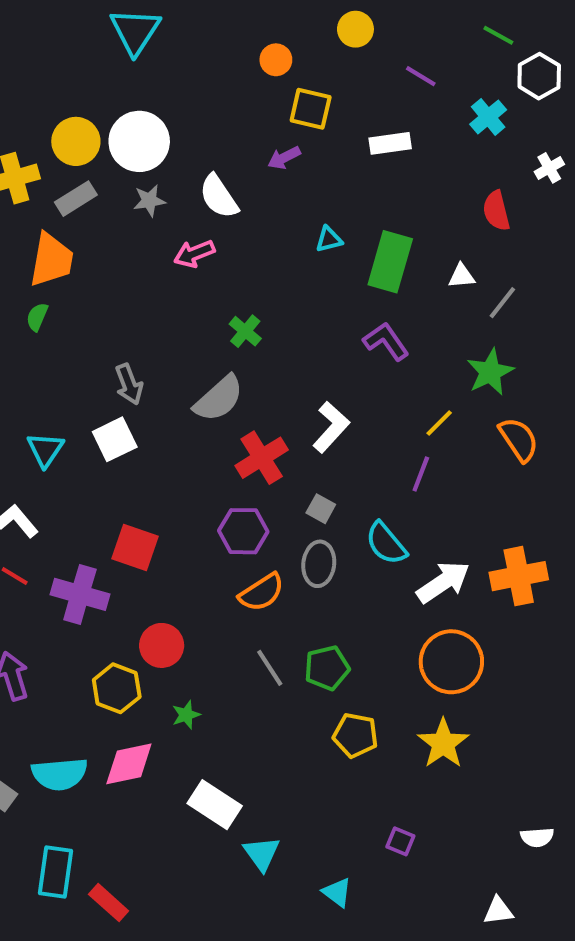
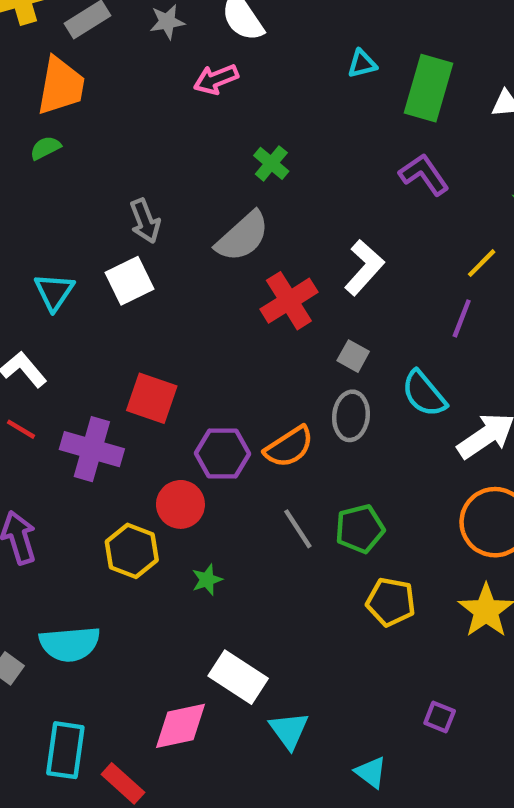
green semicircle: (37, 317) -> (45, 148), turned 40
purple hexagon: (243, 531) -> (223, 453), moved
pink diamond: (129, 764) -> (180, 726), moved

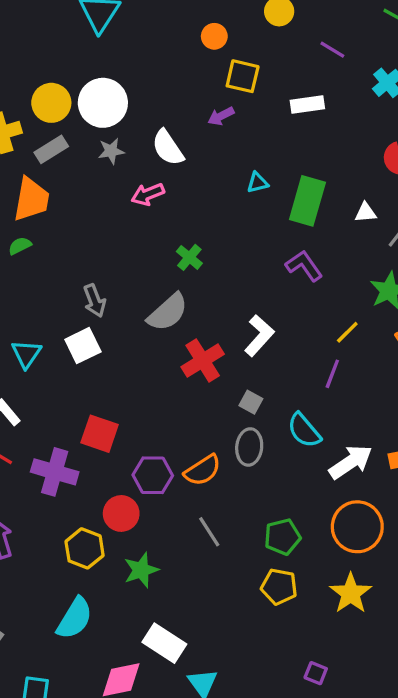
green pentagon: (360, 529) -> (282, 537), moved
green star: (207, 580) -> (141, 570), size x1.5
cyan semicircle: (70, 644) -> (75, 618), moved, turned -54

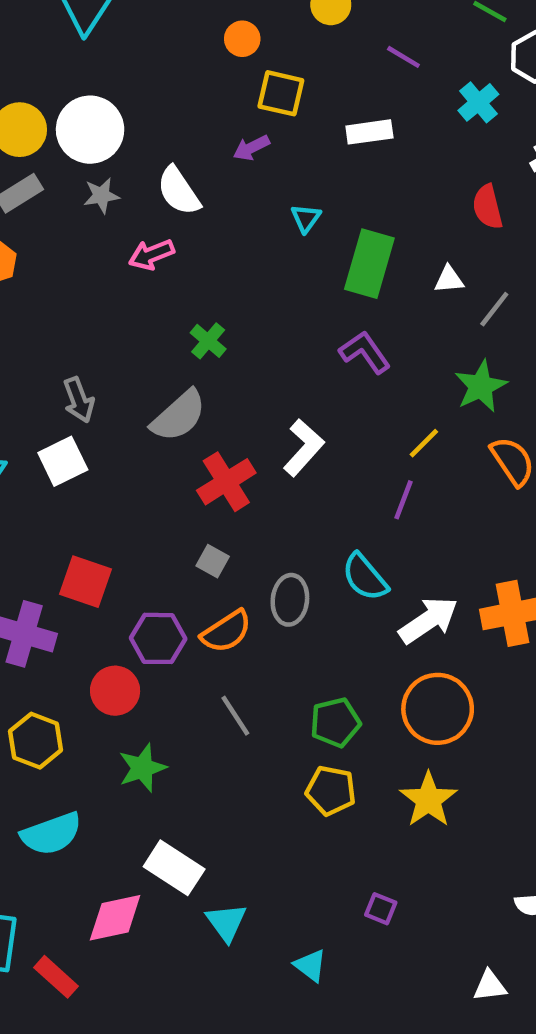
cyan triangle: (258, 183) -> (306, 218), moved, turned -40
gray square: (251, 402) -> (213, 561), moved
yellow hexagon: (85, 548) -> (36, 741), moved
cyan semicircle: (75, 618) -> (51, 834), turned 39

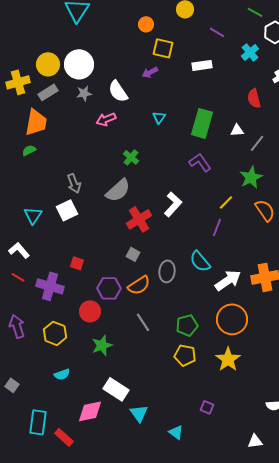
cyan triangle: (306, 218) -> (159, 117), moved
red square: (85, 582) -> (77, 263), size x0.6
cyan semicircle: (51, 834) -> (62, 374), size x0.6

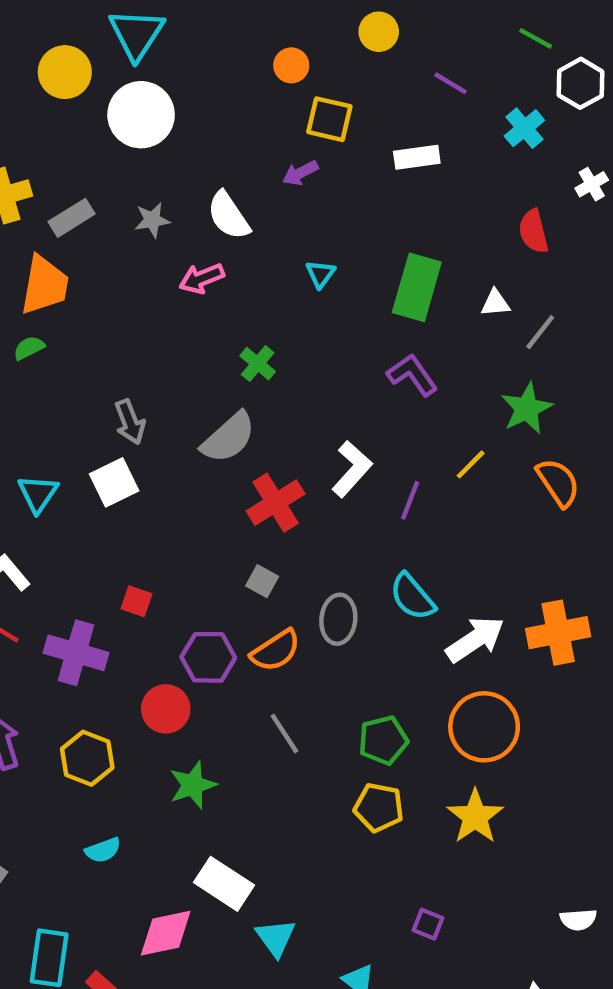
yellow circle: (48, 64) -> (65, 72), moved
white circle: (79, 64) -> (141, 115), moved
purple line: (217, 227) -> (410, 500), moved

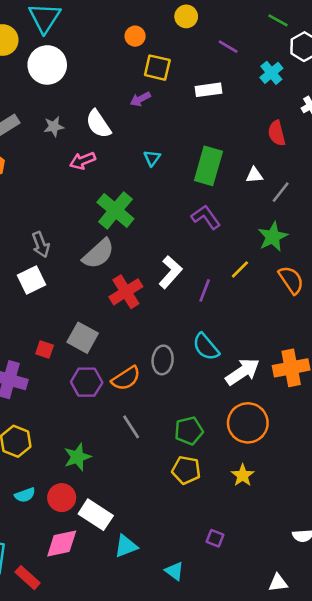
green cross: (258, 364) -> (115, 210), size x1.8
gray square: (262, 581) -> (83, 338), moved, size x1.6
red circle: (166, 709) -> (62, 498), moved
yellow star: (475, 817) -> (243, 475), size x0.7
cyan triangle: (276, 938) -> (126, 546), turned 45

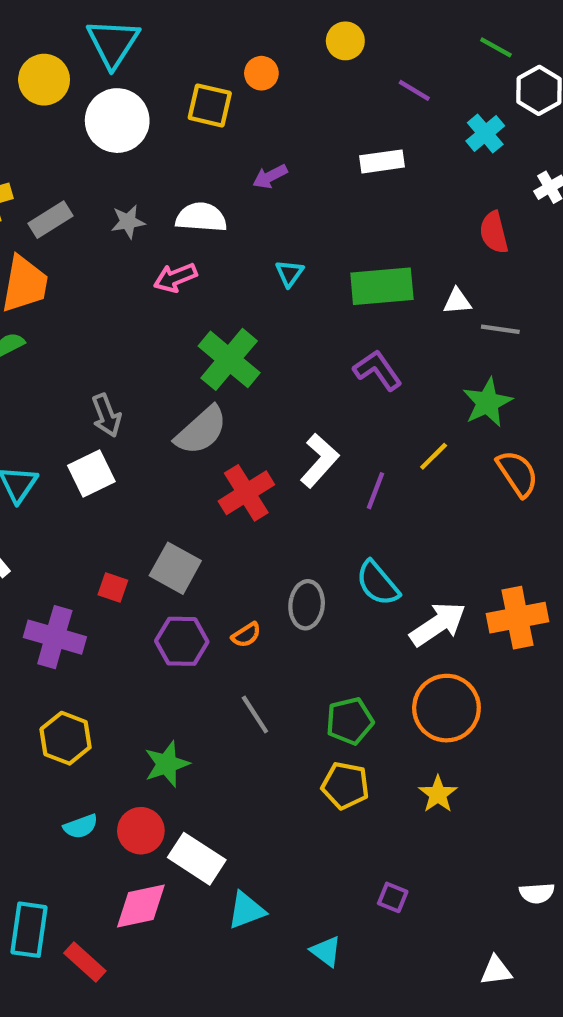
yellow square: (157, 68) -> (210, 105), moved
white semicircle: (98, 124) -> (201, 217), turned 128
green rectangle: (208, 166) -> (382, 286), turned 69
gray line: (281, 192) -> (500, 329), turned 60
orange semicircle: (126, 378) -> (246, 635), size x0.6

